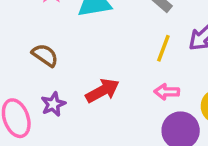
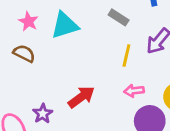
brown semicircle: (45, 55) -> (24, 53), moved

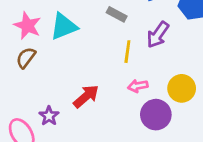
pink star: (28, 21) -> (27, 26), size x1.4
brown semicircle: (24, 53) -> (26, 58), turned -75

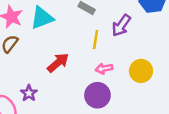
red arrow: (86, 96) -> (58, 63), moved
purple circle: (156, 115) -> (97, 95), moved

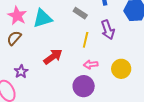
purple arrow: (121, 25) -> (108, 30), turned -60
purple star: (29, 93) -> (21, 72), moved

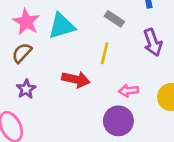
yellow line: (86, 40) -> (105, 53), moved
red arrow: (53, 57) -> (76, 79), turned 48
purple star: (21, 72) -> (26, 89), moved

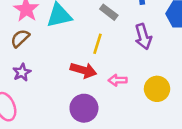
red arrow: (76, 79) -> (83, 70), moved
purple circle: (118, 121) -> (84, 108), moved

